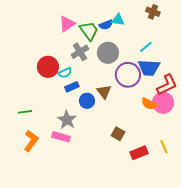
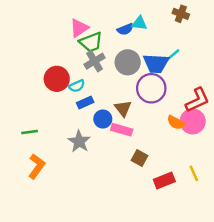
green trapezoid: (89, 31) -> (91, 42), moved, turned 105
blue trapezoid: (149, 68) -> (156, 63), moved
pink rectangle: (61, 137) -> (122, 130), moved

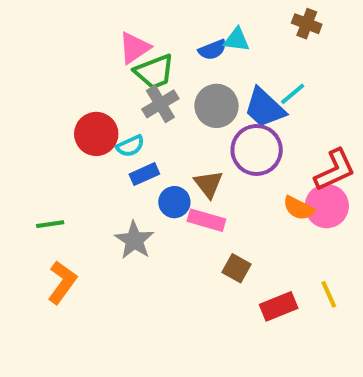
blue trapezoid: (156, 63) -> (265, 108), turned 40

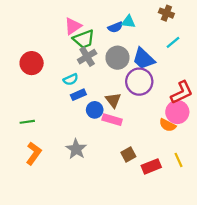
cyan line: (293, 94) -> (173, 42), moved
red circle: (96, 134) -> (32, 63), moved
orange semicircle: (299, 208) -> (168, 125), moved
gray star: (134, 240) -> (76, 149), moved
brown square: (237, 268) -> (128, 154), moved, turned 32

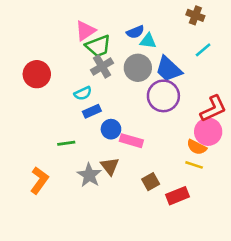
cyan triangle: (128, 22) -> (148, 41), moved
brown triangle: (113, 100) -> (110, 166), moved
green line: (27, 122) -> (66, 143), moved
yellow line: (178, 160) -> (194, 165), moved, turned -48

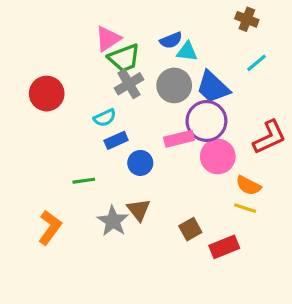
pink circle: (208, 132) -> (218, 156), moved
pink rectangle: (131, 141) -> (179, 139), moved, turned -30

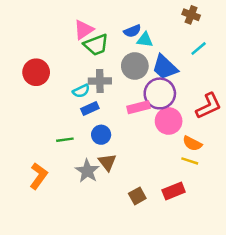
gray cross: (129, 84) -> (100, 81), moved, turned 30
blue circle: (140, 163) -> (101, 135), moved
brown square: (190, 229) -> (137, 196), moved

